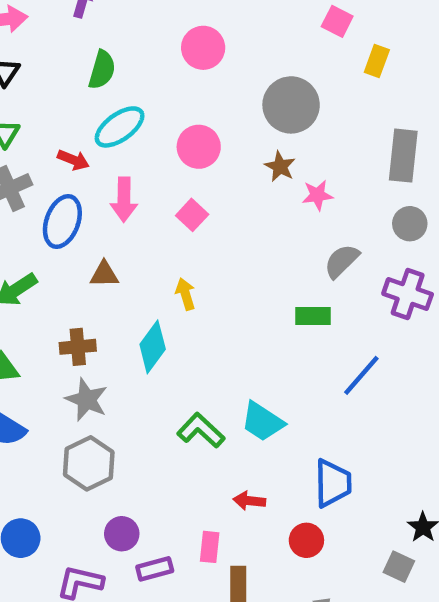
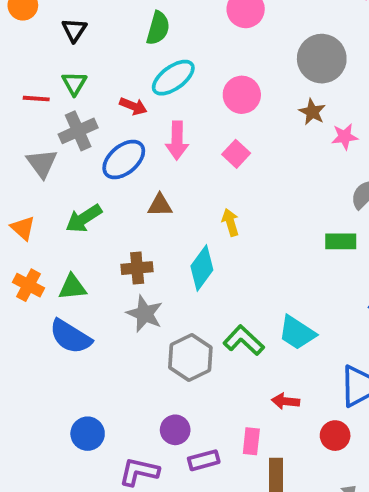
blue ellipse: (62, 221) -> (124, 159), turned 30
gray hexagon: (89, 463) -> (190, 357), moved

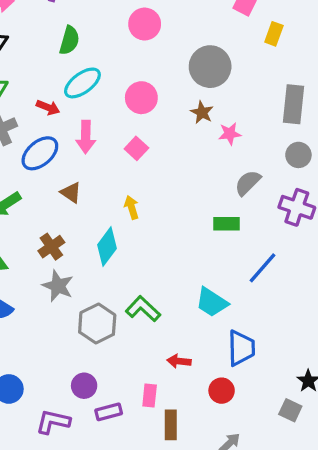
brown triangle: (160, 205) -> (71, 193), turned 35
brown cross: (137, 268) -> (51, 247), turned -30
cyan trapezoid: (297, 333) -> (212, 302), moved

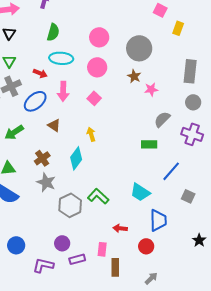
pink circle: (145, 24) -> (99, 37), moved
cyan ellipse: (82, 83) -> (61, 58), turned 40
gray square: (290, 410) -> (188, 196), moved

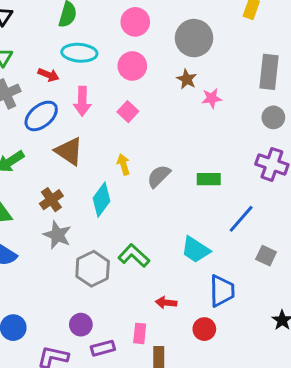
gray semicircle: (162, 119) -> (159, 176), moved
brown triangle: (54, 125) -> (69, 151), size x1.5

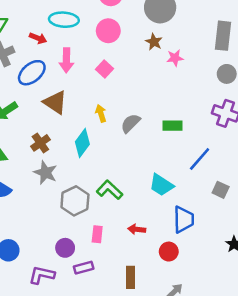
pink rectangle: (140, 333) -> (97, 234), moved

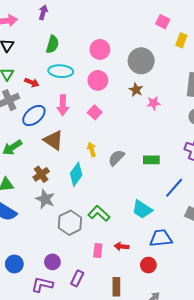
red arrow: (38, 38) -> (32, 82), moved
blue trapezoid: (184, 219) -> (161, 238), turned -95
pink rectangle: (97, 234) -> (98, 251), moved
purple circle: (65, 248) -> (52, 262), moved
purple rectangle: (84, 268) -> (77, 278), turned -49

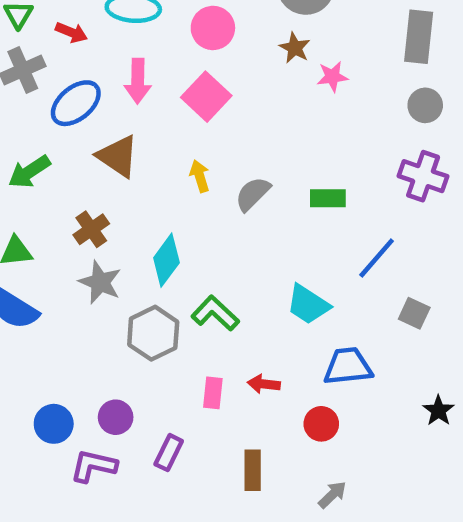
pink square: (95, 112) -> (206, 97), size x1.5
cyan diamond: (76, 174) -> (166, 260), moved
blue circle: (14, 264) -> (54, 424), moved

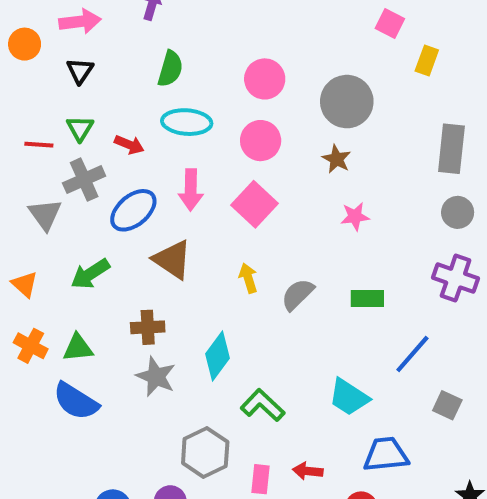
pink star: (332, 77) -> (355, 216), moved
brown cross: (91, 229) -> (148, 327), turned 32
gray hexagon: (153, 333) -> (205, 452), moved

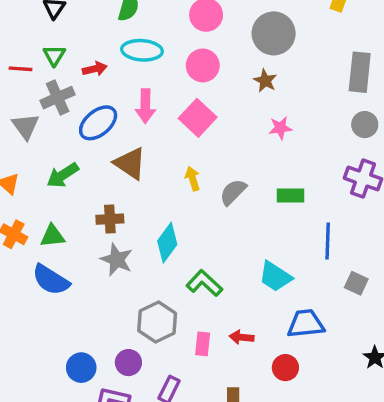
red arrow: (129, 145) -> (95, 69), turned -35
blue line: (412, 354) -> (328, 241), turned -39

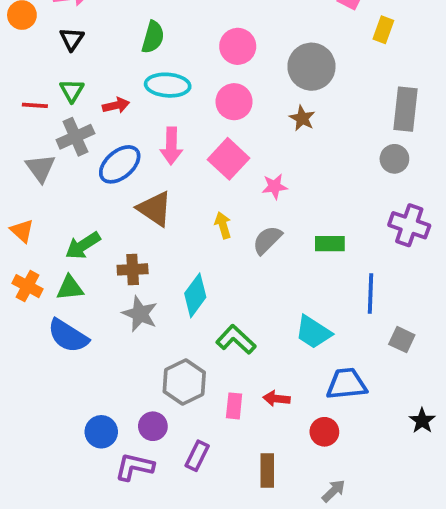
gray circle: (365, 125) -> (394, 159), moved
pink star: (280, 128) -> (275, 187), moved
green arrow: (63, 175) -> (83, 246), moved

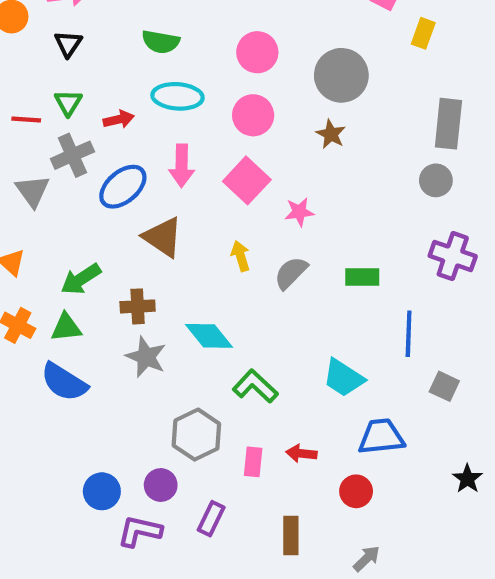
green semicircle: (153, 37) -> (161, 42), turned 84
cyan diamond: (195, 295) -> (209, 336), turned -75

